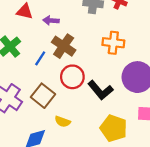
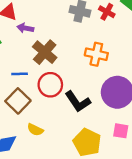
purple arrow: (51, 20) -> (25, 28), moved
blue line: (40, 58) -> (20, 74), moved, turned 49

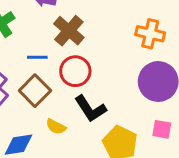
orange cross: (96, 54) -> (150, 34), moved
black L-shape: (78, 102) -> (90, 109), moved

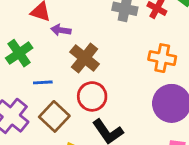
blue line: (37, 57) -> (43, 82), moved

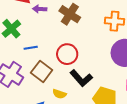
brown cross: (85, 58) -> (70, 14), moved

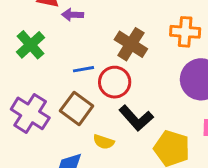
brown cross: (70, 14) -> (131, 44), moved
blue line: (31, 48) -> (83, 69), moved

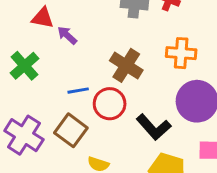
purple arrow: (73, 15) -> (67, 35), turned 40
black L-shape: (136, 118) -> (154, 127), moved

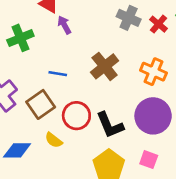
red circle: (110, 104) -> (76, 116), moved

